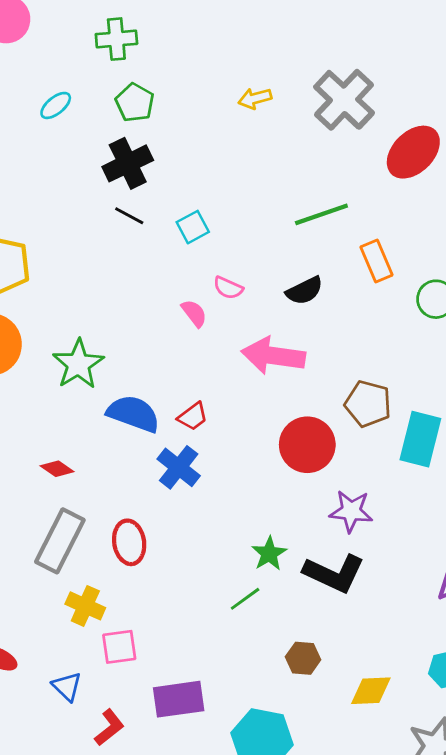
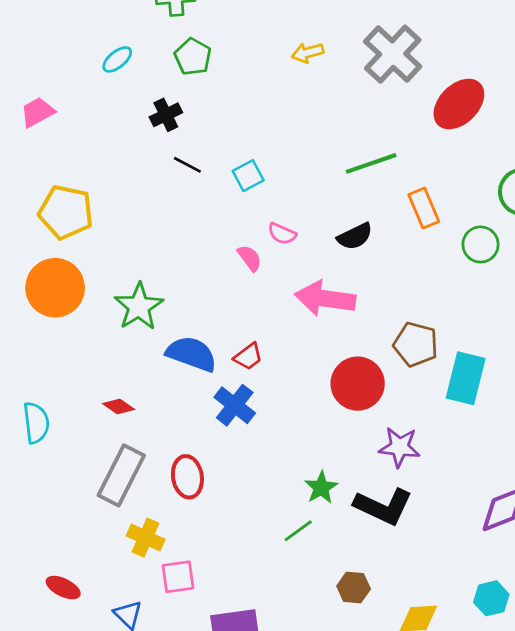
black cross: (128, 163) -> (166, 115), moved, size x0.7

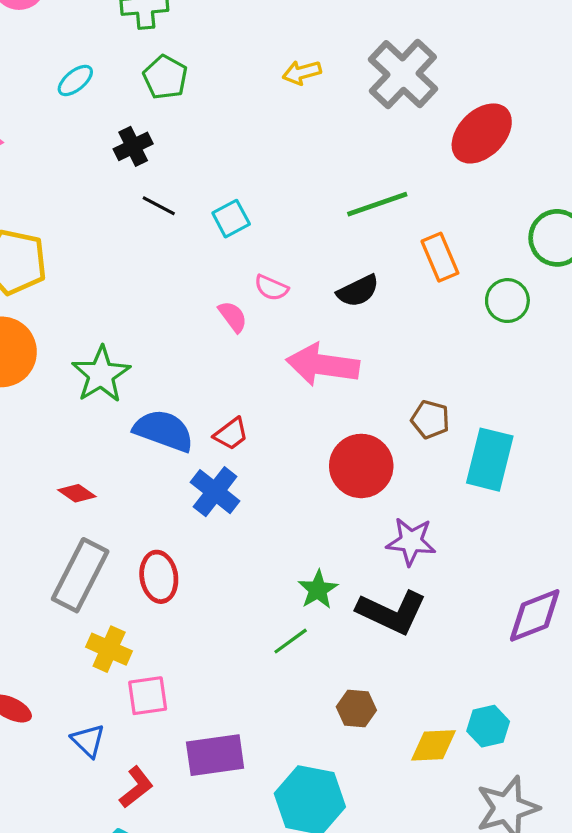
brown pentagon: (416, 344) -> (430, 419), size x0.7
cyan hexagon: (491, 598) -> (488, 726), moved

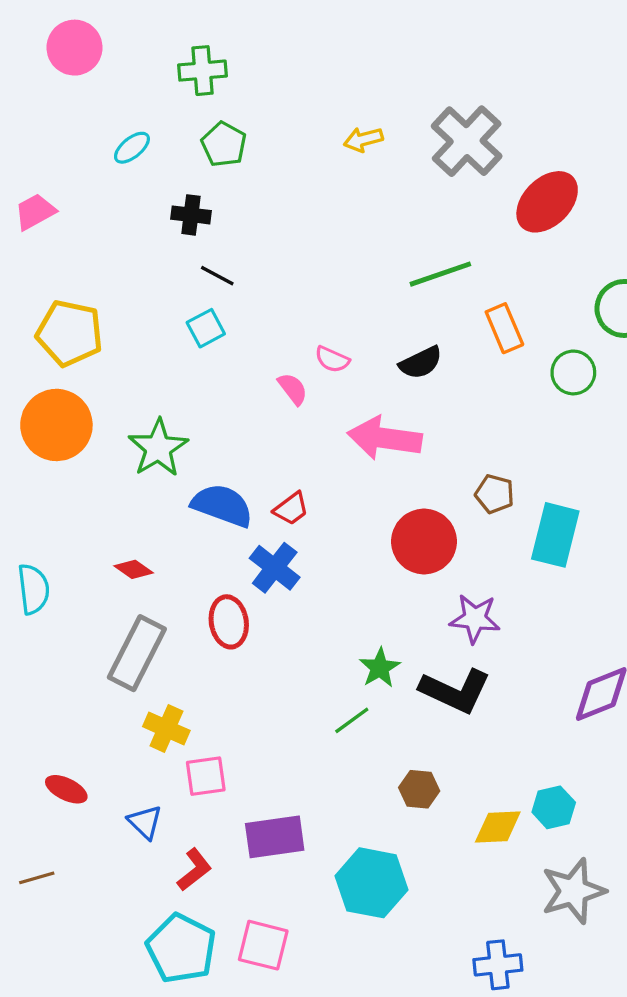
black cross: (133, 146) -> (191, 215), turned 33
cyan square: (231, 219) -> (206, 328), moved
red ellipse: (159, 577) -> (229, 622), moved

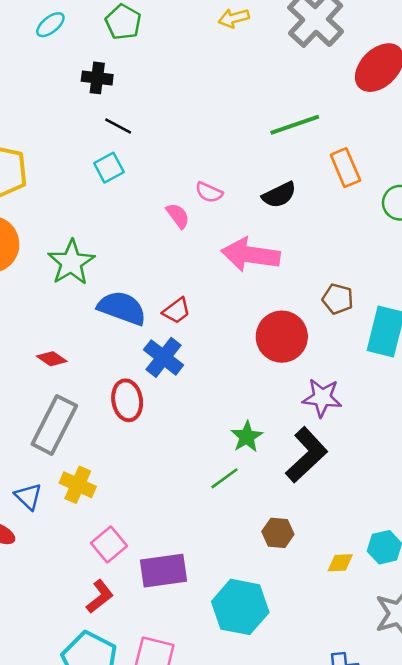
black L-shape: (455, 691) -> (306, 455), turned -68
pink square: (206, 776) -> (109, 545), moved, turned -32
blue triangle: (145, 822) -> (28, 496), moved
yellow diamond: (498, 827) -> (340, 563), size x0.7

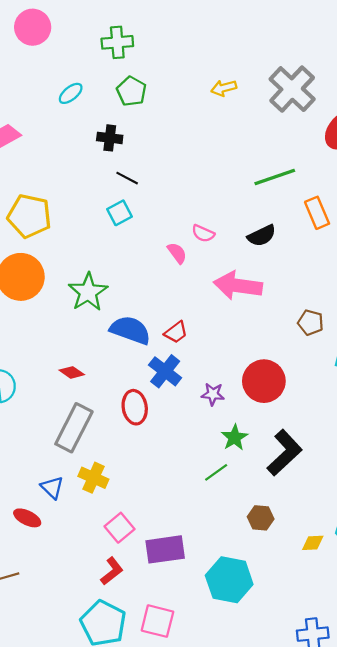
red circle: (282, 337) -> (264, 381), moved
purple star: (322, 398) -> (213, 394), moved, size x0.7

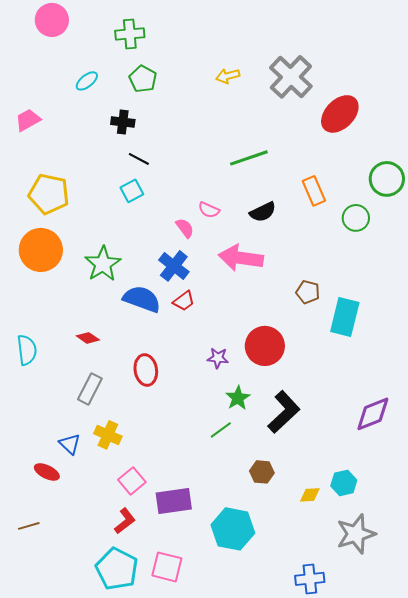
green line: (275, 177) -> (249, 158), moved
blue cross: (165, 371) -> (174, 266), moved
gray rectangle: (74, 428) -> (90, 389), size x0.7

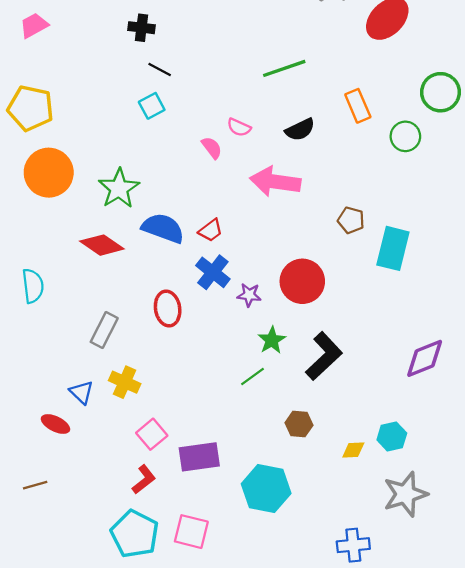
yellow pentagon: (49, 194) -> (31, 108), moved
blue cross: (174, 266) -> (213, 272), moved
red diamond: (88, 338) -> (102, 245), moved, size x1.6

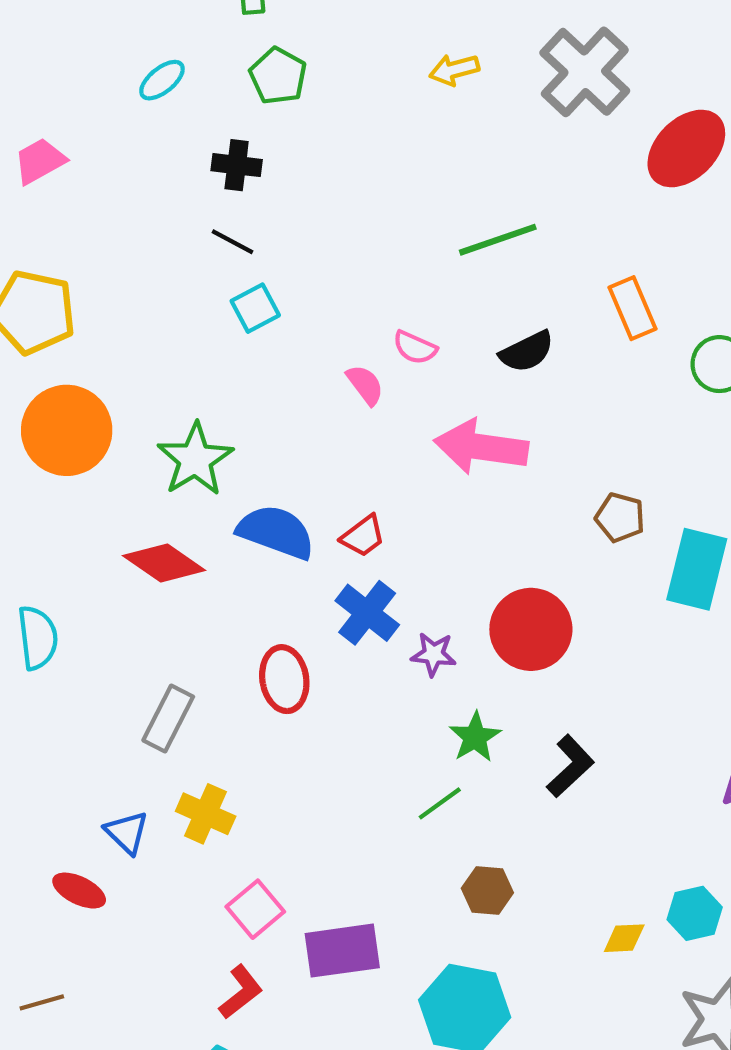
black line: (160, 70) -> (232, 242), moved
black L-shape: (324, 356) -> (570, 766), size x0.7
brown hexagon: (299, 424) -> (487, 891), moved

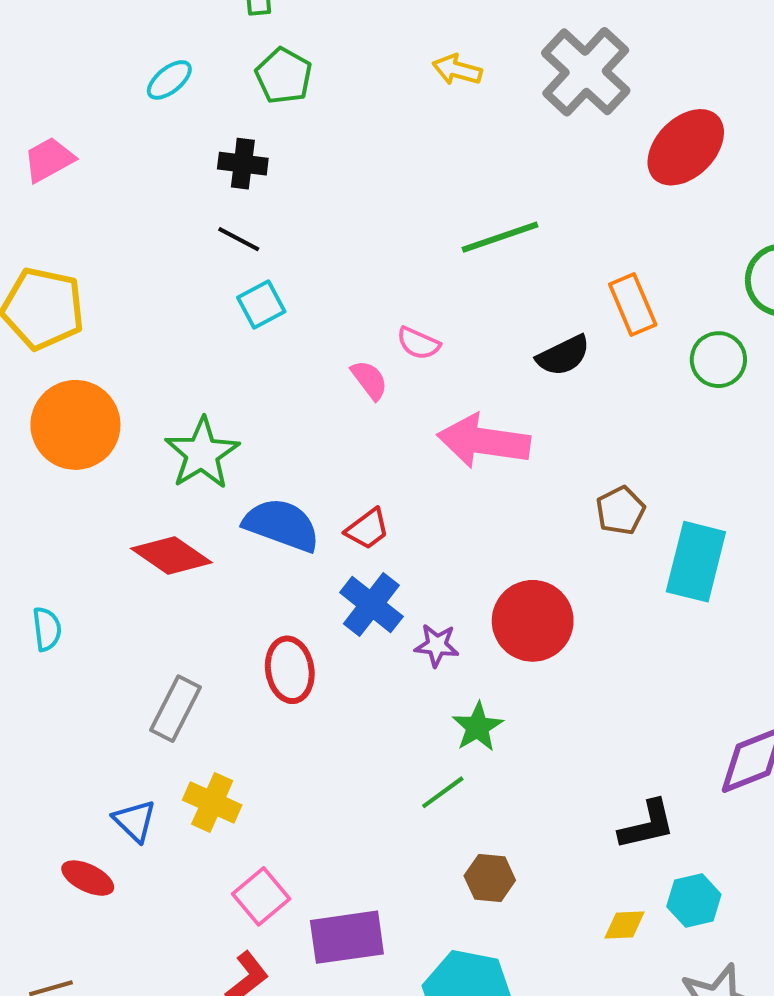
yellow arrow: (454, 70) -> (457, 70), turned 30
black semicircle: (527, 352) -> (563, 355), moved
brown pentagon: (620, 517) -> (620, 511), turned 30
cyan semicircle: (38, 638) -> (47, 629), size x0.7
black L-shape: (570, 766) -> (647, 825), moved, turned 30

